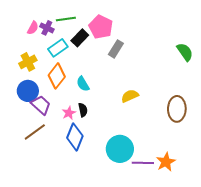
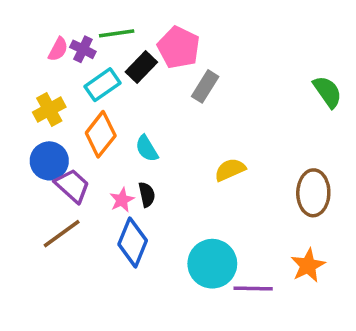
orange star: (166, 162) -> (308, 265), moved

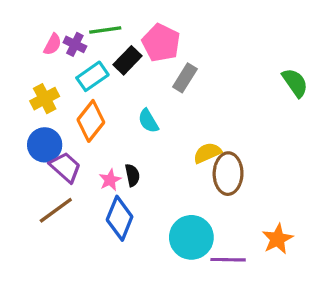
cyan semicircle: (147, 149) -> (148, 121), moved
brown ellipse: (313, 193) -> (228, 174), moved

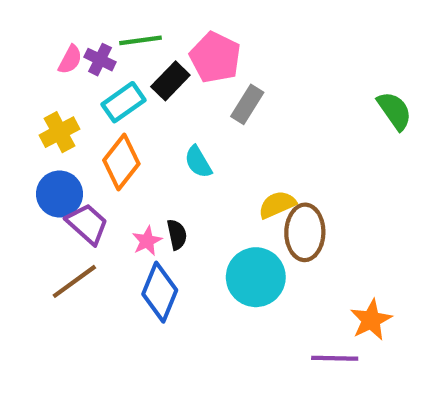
cyan circle: (191, 237) -> (256, 277), moved
purple line: (228, 260) -> (335, 358), moved

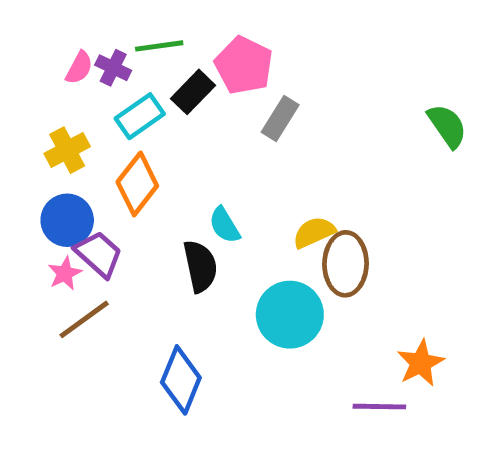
cyan semicircle: (198, 162) -> (224, 225), moved
black semicircle: (177, 235) -> (200, 266), size x1.5
pink star: (147, 241) -> (65, 273), moved
blue diamond: (160, 292) -> (181, 380), moved

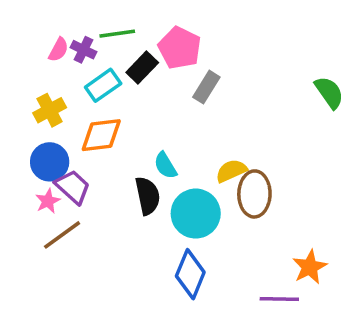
orange diamond: (137, 184) -> (101, 135), turned 45
cyan circle: (290, 315) -> (196, 214), moved
blue diamond: (181, 380) -> (190, 274), moved

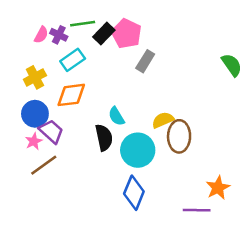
black rectangle: (142, 67) -> (104, 34), moved

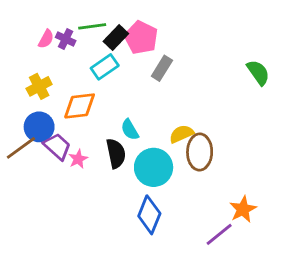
cyan rectangle: (73, 60) -> (105, 67), moved
pink star: (34, 141) -> (78, 159), moved
brown line: (44, 165) -> (21, 148), moved
purple line: (197, 210) -> (219, 234), turned -40

